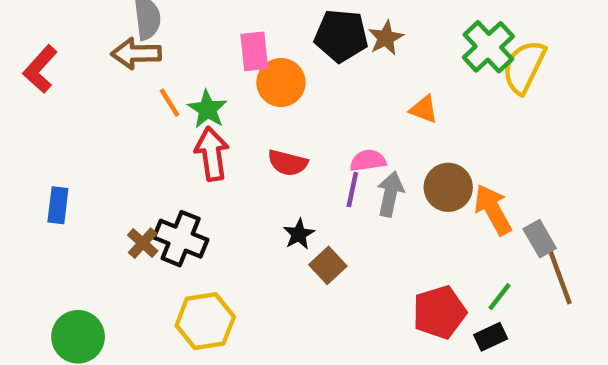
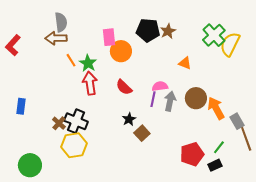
red semicircle: (288, 163) -> (124, 87), turned 30
yellow hexagon: (205, 321) -> (74, 145), moved

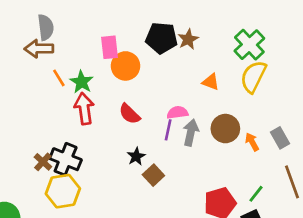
yellow semicircle: (230, 44) -> (253, 77), moved
orange arrow: (216, 108) -> (252, 142), size x0.6
gray rectangle: (237, 121) -> (280, 138), moved

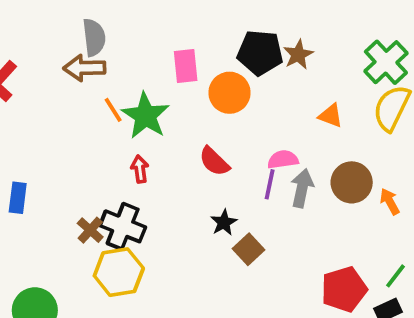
orange circle: (125, 66) -> (229, 93), moved
green star: (82, 82) -> (146, 116), size x1.4
red arrow: (84, 109) -> (140, 169), moved, size x0.6

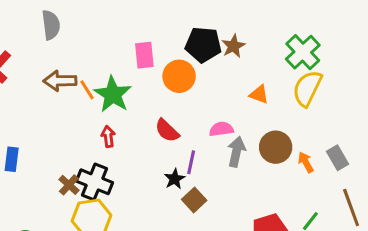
gray semicircle: (94, 37) -> (51, 25), moved
brown arrow: (84, 68) -> (60, 81), moved
purple line: (270, 184) -> (191, 162), moved

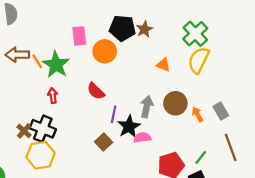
pink semicircle: (221, 129) -> (142, 138), moved
black star: (175, 179) -> (129, 127), moved, size x1.5
brown square: (194, 200) -> (104, 142), moved

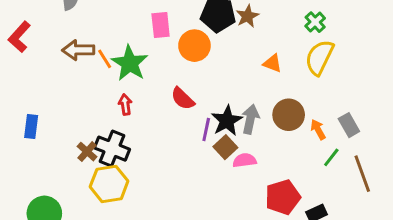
green cross: (195, 34) -> (315, 22), size x0.6
black star: (129, 127) -> (227, 121), moved
brown square: (104, 142) -> (225, 147), moved
green line: (201, 157) -> (331, 157), moved

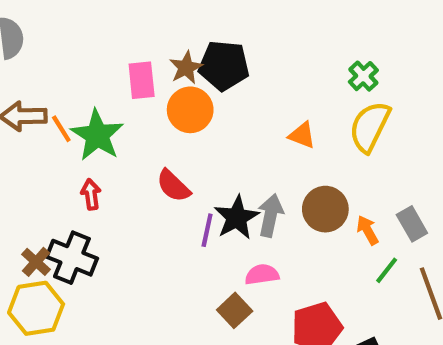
brown star: (247, 16) -> (186, 68), moved
brown square: (225, 147) -> (235, 310), moved
yellow hexagon: (109, 184) -> (36, 308), moved

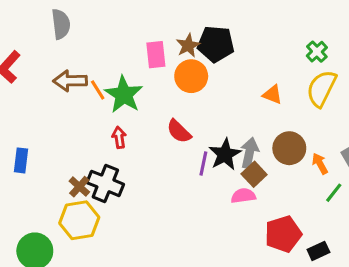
brown square: (235, 310) -> (254, 174), moved

